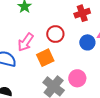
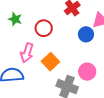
red circle: (55, 34) -> (44, 28), moved

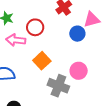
pink arrow: (27, 53) -> (16, 40), moved, turned 78

